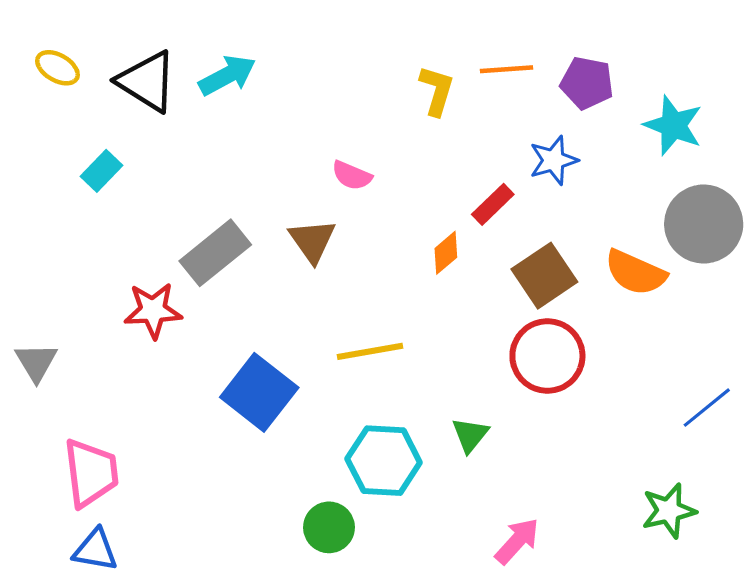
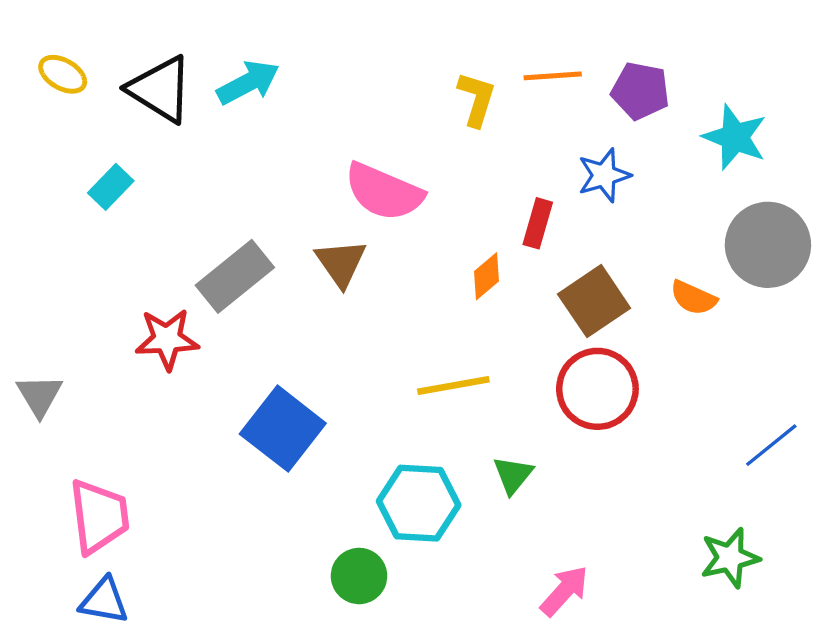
pink semicircle: (352, 175) -> (384, 192), size x1.8
red rectangle: (493, 204) -> (538, 223), turned -30
orange semicircle: (635, 273) -> (693, 298), size x0.7
yellow line: (370, 351) -> (453, 386), moved

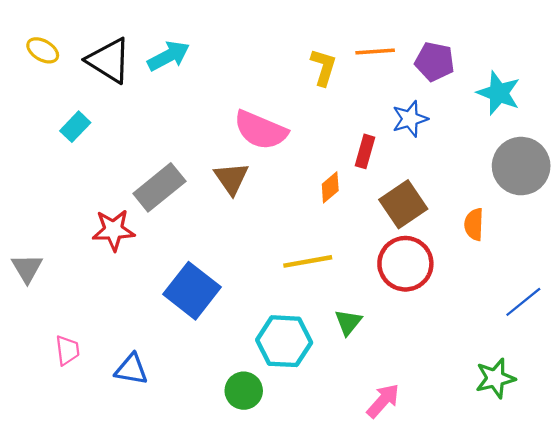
orange semicircle: (693, 298) -> (474, 224), moved, turned 68
pink trapezoid: (99, 516) -> (67, 350), size x0.6
blue triangle: (104, 601) -> (131, 369), moved

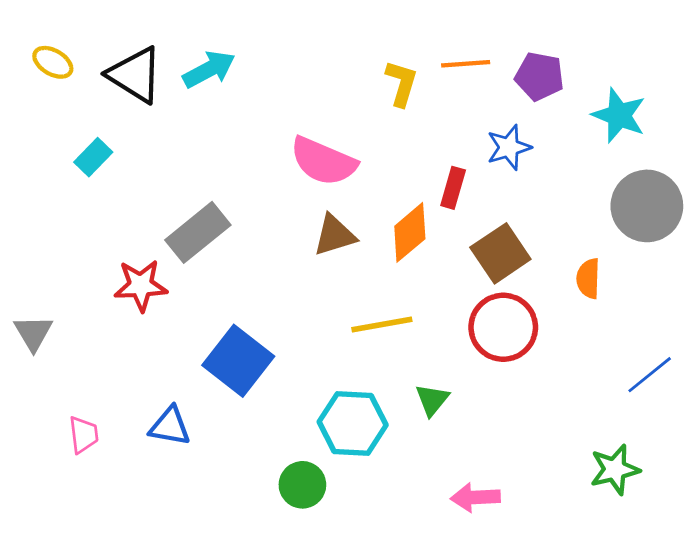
brown triangle: (231, 178) -> (335, 235), moved, turned 48
orange diamond: (330, 187) -> (410, 232), size x1.5
blue triangle: (131, 369) -> (170, 426), moved
pink arrow: (383, 401) -> (475, 497), turned -135

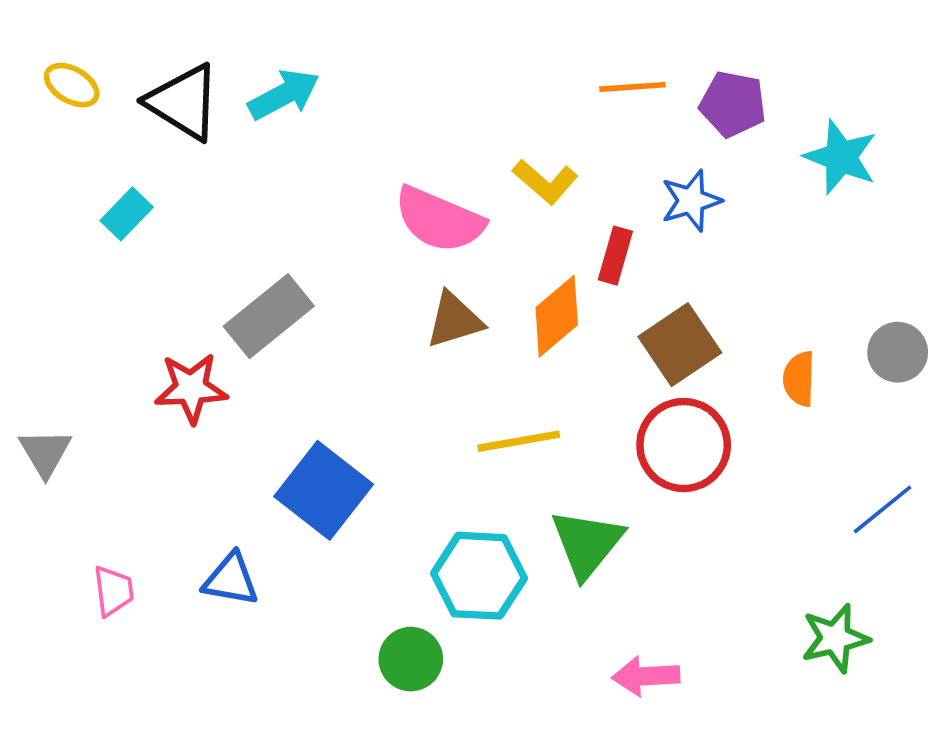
yellow L-shape: (401, 83) -> (545, 182), moved, turned 114
gray circle: (647, 206) -> (898, 352), moved, size x0.6
green triangle: (432, 400) -> (587, 544), size x1.6

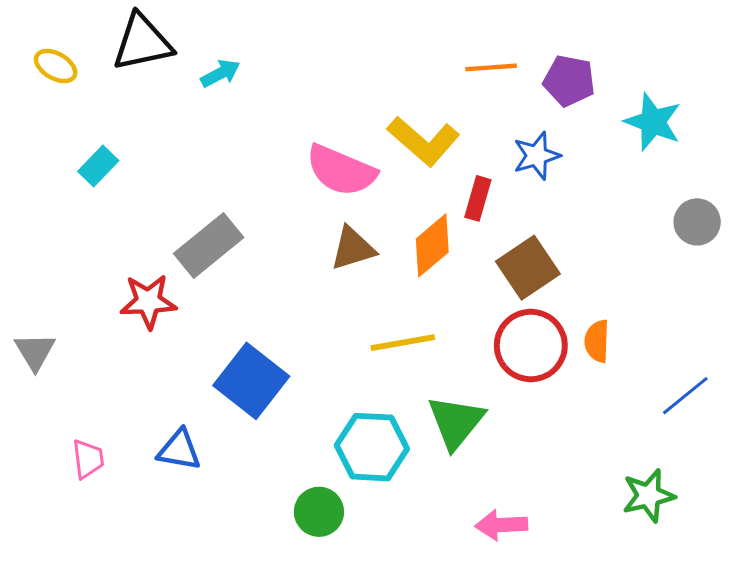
cyan arrow: (284, 95) -> (220, 73), size x0.7
black triangle: (183, 102) -> (142, 42), moved, turned -44
yellow L-shape: (545, 182) -> (423, 141), size x1.4
gray circle: (898, 352) -> (697, 222), moved
orange semicircle: (799, 379) -> (597, 341), moved

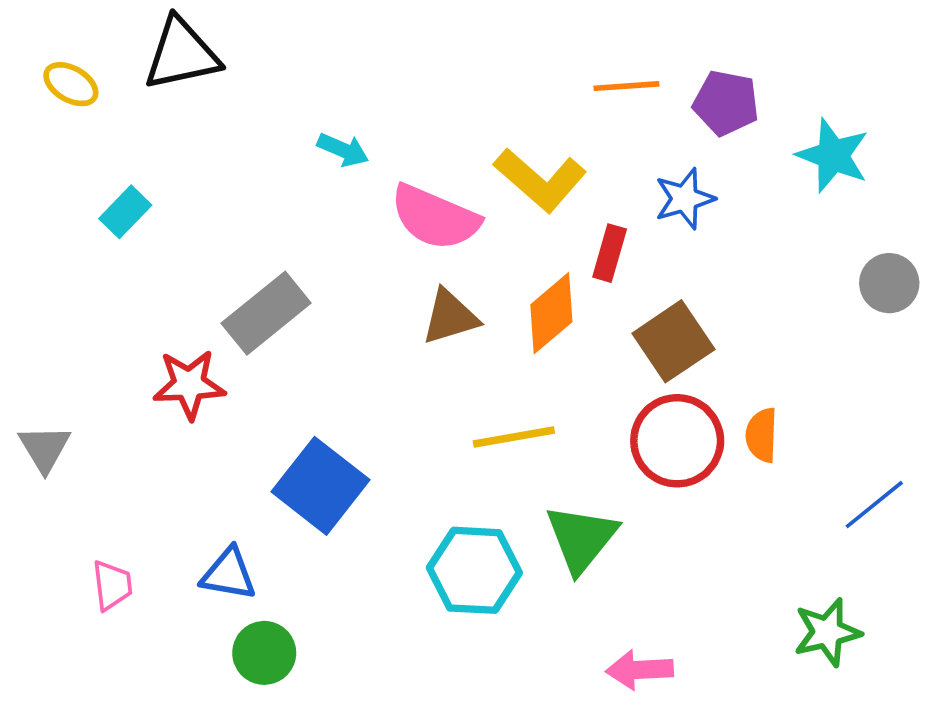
cyan arrow: (220, 73) -> (343, 150), moved, turned 51
green circle: (319, 512) -> (264, 653), moved

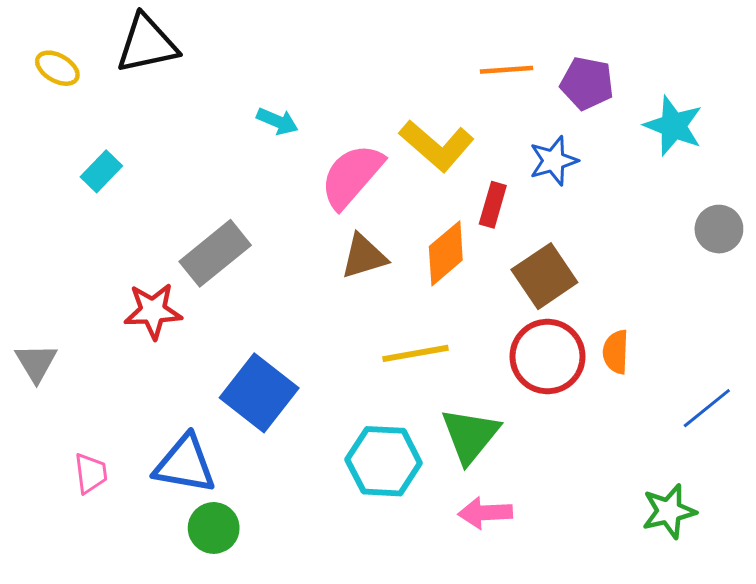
pink semicircle: (435, 217) -> (352, 176), turned 108
blue triangle: (229, 574) -> (185, 464), size x1.4
pink arrow: (640, 670) -> (485, 513), moved

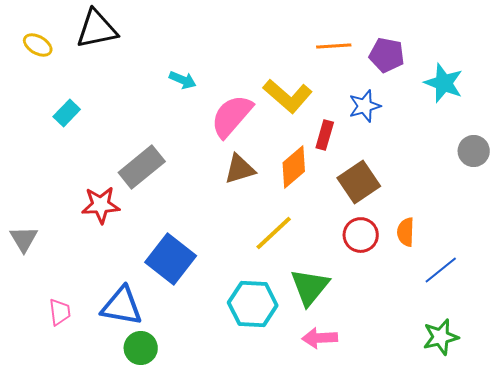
yellow line: (415, 353) -> (274, 233), turned -33
red circle: (547, 356) -> (361, 235), size x0.7
blue line: (707, 408) -> (441, 270), moved

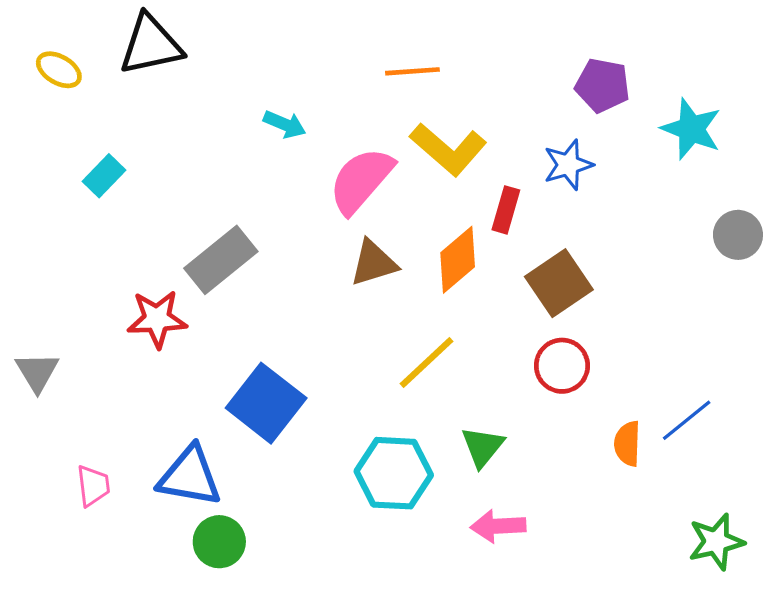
orange line: (334, 46) -> (412, 71), moved
orange semicircle: (406, 232) -> (627, 444), moved
green triangle: (310, 287) -> (483, 447), size x0.7
green star: (441, 337) -> (716, 542), moved

